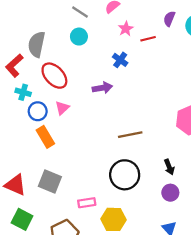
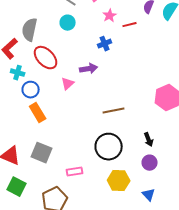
blue cross: (120, 60) -> (105, 44), turned 32
pink triangle: (62, 108) -> (68, 84), moved
yellow hexagon: (113, 219) -> (119, 181), moved

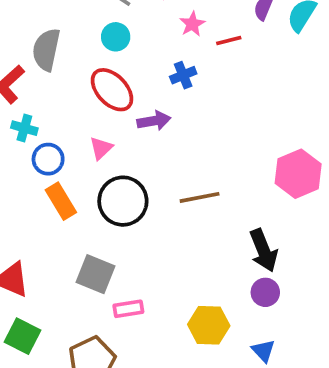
red ellipse: (46, 58) -> (112, 90), moved
pink triangle: (68, 84) -> (101, 148), moved
black arrow: (149, 140) -> (263, 250), size x1.6
black circle: (109, 147) -> (123, 201), moved
gray square: (42, 153) -> (96, 274), moved

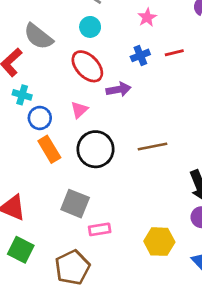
red line: (229, 40) -> (174, 53), moved
gray semicircle: (46, 50) -> (38, 36), turned -64

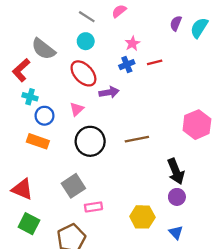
pink star: (147, 17) -> (132, 43), moved
orange rectangle: (49, 149) -> (38, 141), moved, turned -40
gray square: (75, 204) -> (73, 186), turned 35

